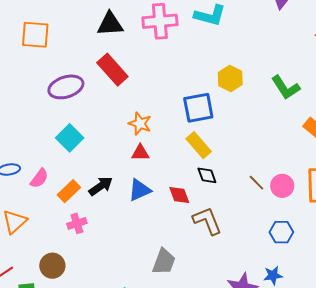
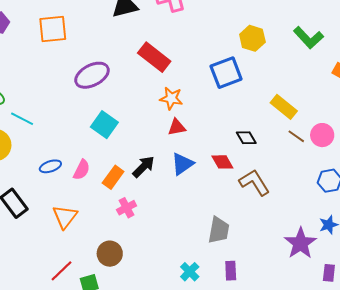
red rectangle: (112, 70) -> (154, 57), moved
yellow rectangle: (199, 145) -> (284, 107), moved

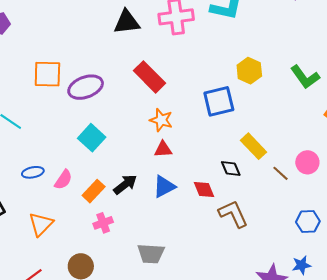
orange square: (53, 29) -> (47, 74), moved
yellow rectangle: (284, 107) -> (254, 146), moved
pink circle: (322, 135) -> (307, 162), moved
gray trapezoid: (219, 230) -> (151, 254), moved, turned 76

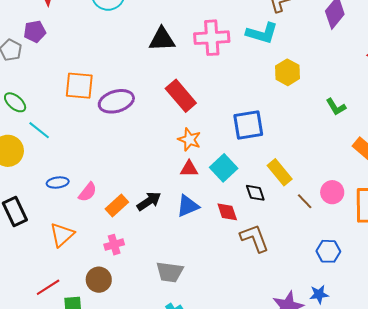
yellow hexagon: (249, 71) -> (287, 72), moved
green L-shape: (305, 77) -> (336, 107), size x0.7
cyan square: (92, 138) -> (224, 168), moved
pink cross: (103, 223) -> (114, 245), moved

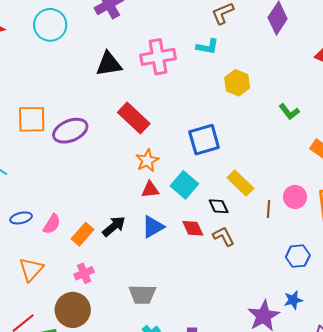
cyan L-shape: (262, 33) -> (207, 47), size x0.7
orange star: (189, 140) -> (147, 161), turned 30
brown line: (305, 201) -> (269, 209), turned 54
brown L-shape: (255, 238) -> (224, 236), moved, size x0.7
brown circle: (99, 280) -> (73, 310), size x1.4

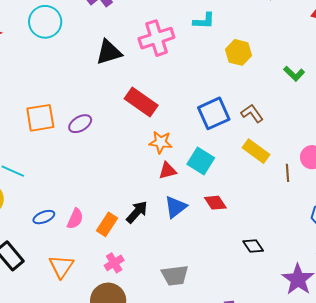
purple ellipse: (70, 131) -> (80, 124), size x0.7
orange star: (147, 161) -> (161, 142), turned -30
black diamond: (219, 206) -> (253, 246), moved
brown L-shape: (224, 236) -> (252, 113), moved

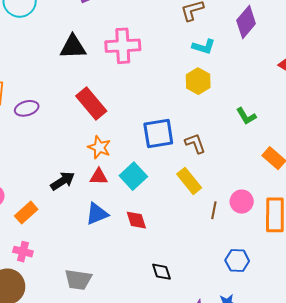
cyan L-shape: (204, 21) -> (204, 47), moved
black arrow: (137, 212) -> (63, 181), moved
pink cross: (114, 263) -> (23, 252), turned 30

